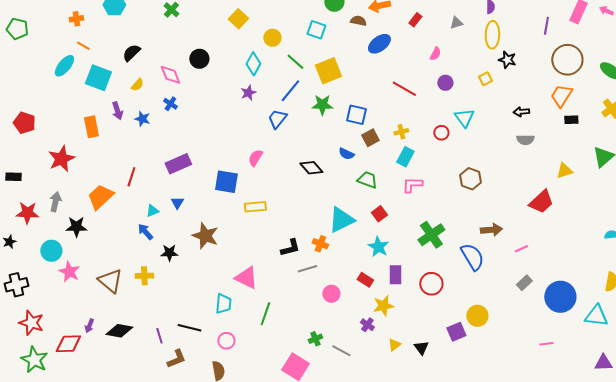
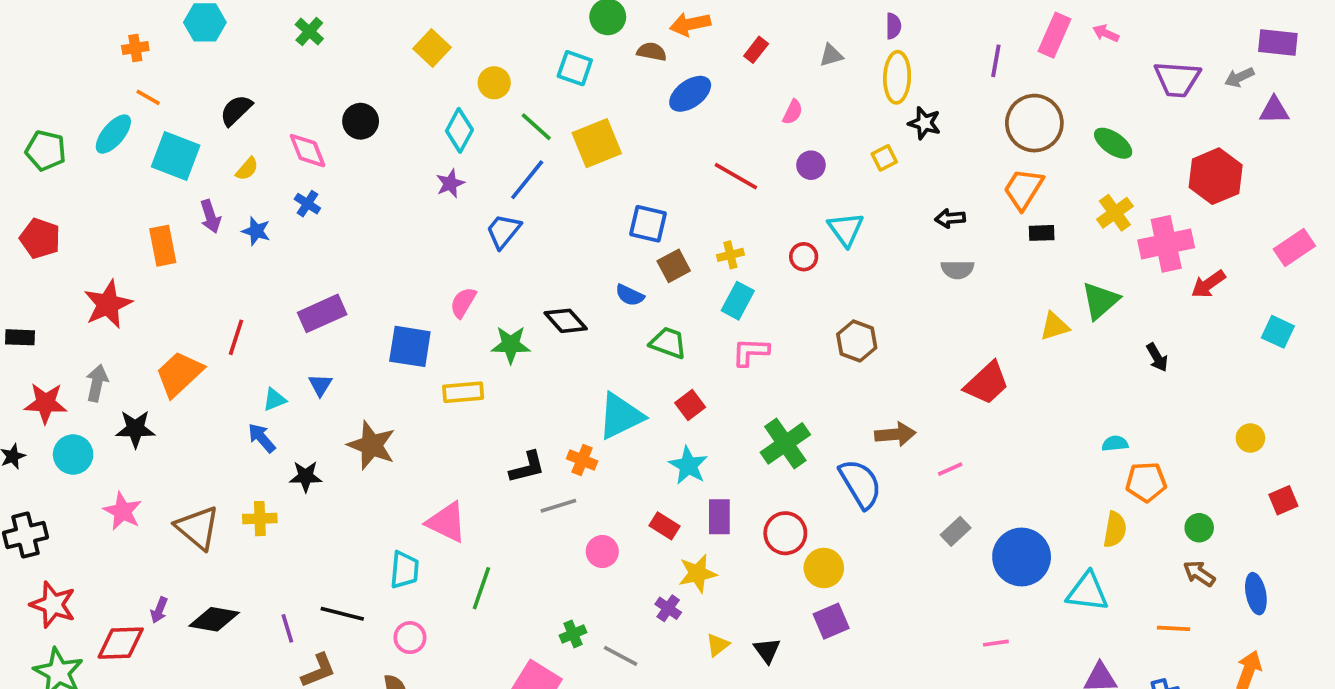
green pentagon: (17, 29) -> (46, 151), moved
green star: (322, 105) -> (511, 345), moved
yellow triangle: (564, 171) -> (1055, 326), moved
cyan circle: (51, 251) -> (73, 454), moved
yellow circle: (477, 316) -> (824, 568), moved

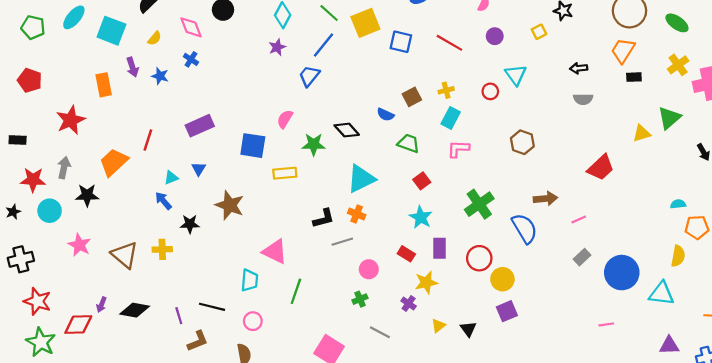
blue square: (648, 224) -> (401, 42), moved
cyan triangle: (621, 416) -> (361, 179), moved
green cross: (573, 634) -> (360, 299), moved

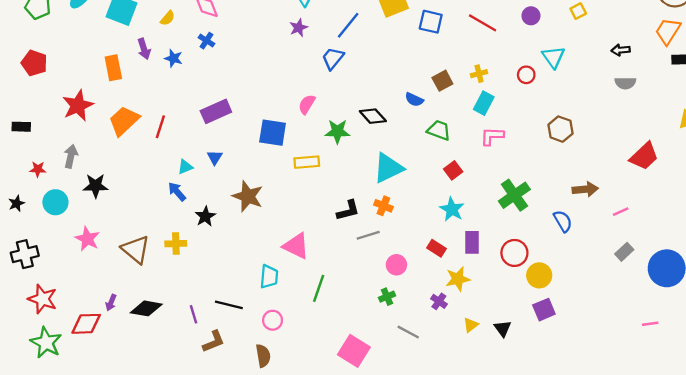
orange trapezoid: (114, 162) -> (124, 121), moved
red star: (33, 180) -> (38, 169), size x0.6
black star: (190, 224) -> (205, 216), turned -30
blue semicircle: (525, 228) -> (563, 221), size x0.7

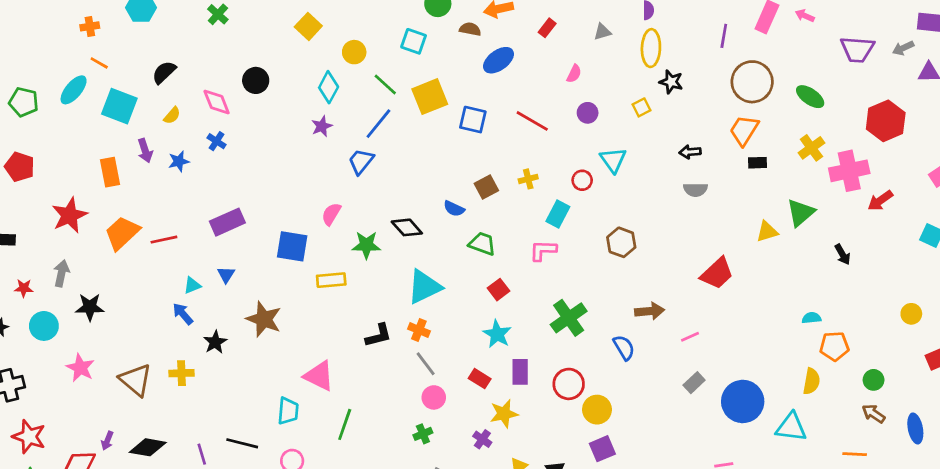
blue star: (173, 58) -> (179, 161), turned -30
cyan rectangle: (484, 103) -> (558, 214), moved
red line: (160, 127) -> (164, 240), turned 60
gray line: (368, 235) -> (426, 364), moved, turned 70

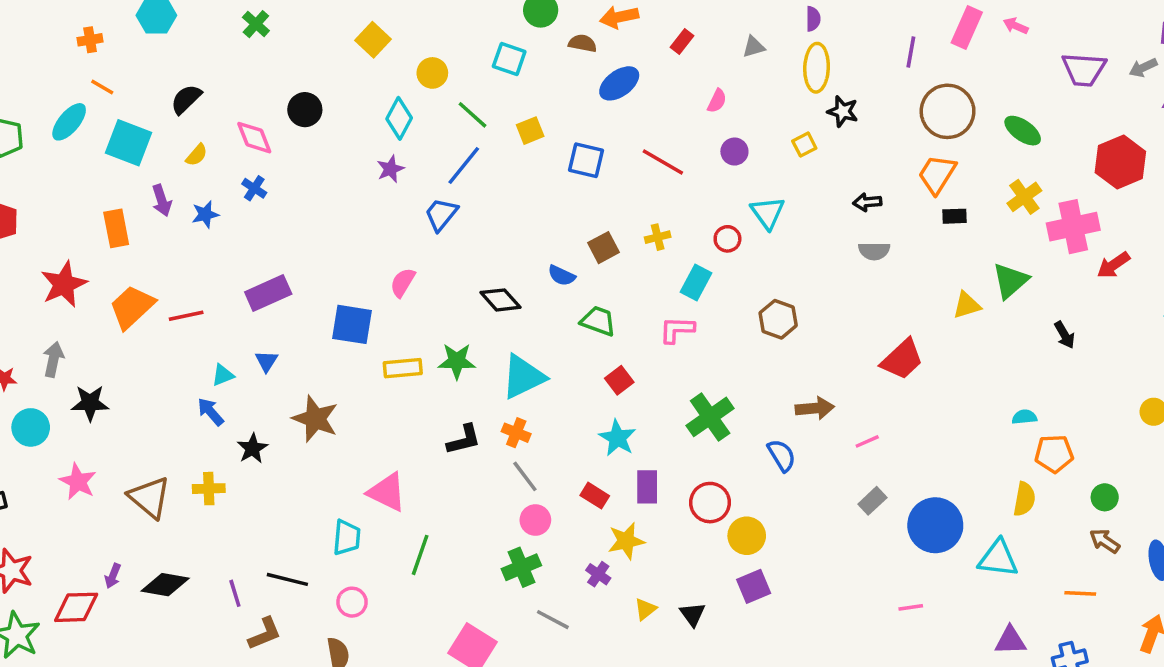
yellow square: (430, 97) -> (530, 131), size x0.6
green star: (366, 245) -> (457, 361), moved
green cross: (423, 434) -> (521, 567), size x1.5

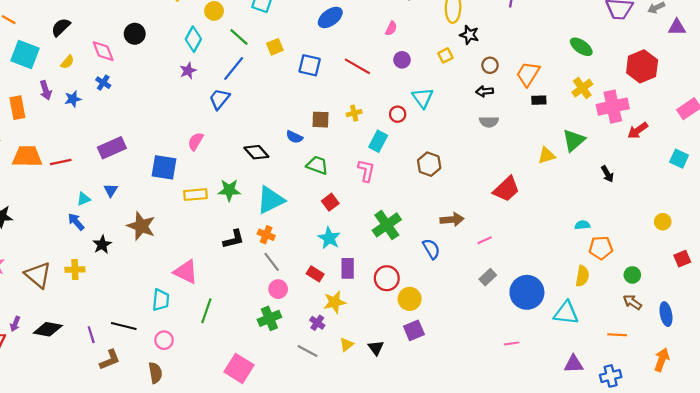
brown circle: (948, 111) -> (490, 65), moved, size x0.5
brown square: (603, 248) -> (320, 120), turned 30
orange trapezoid: (132, 307) -> (27, 157), turned 44
pink L-shape: (677, 330) -> (366, 171), turned 100
gray line: (553, 620) -> (307, 351), moved

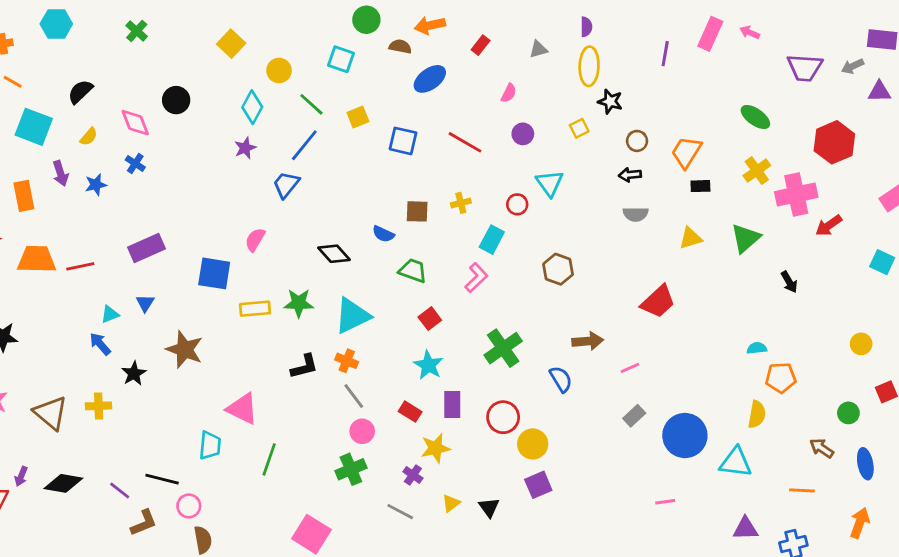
yellow triangle: (546, 155) -> (691, 238), moved
pink L-shape: (366, 171) -> (476, 278), turned 35
green circle: (632, 275) -> (848, 413), moved
purple line: (91, 335) -> (120, 490), turned -35
pink circle: (164, 340) -> (189, 506), moved

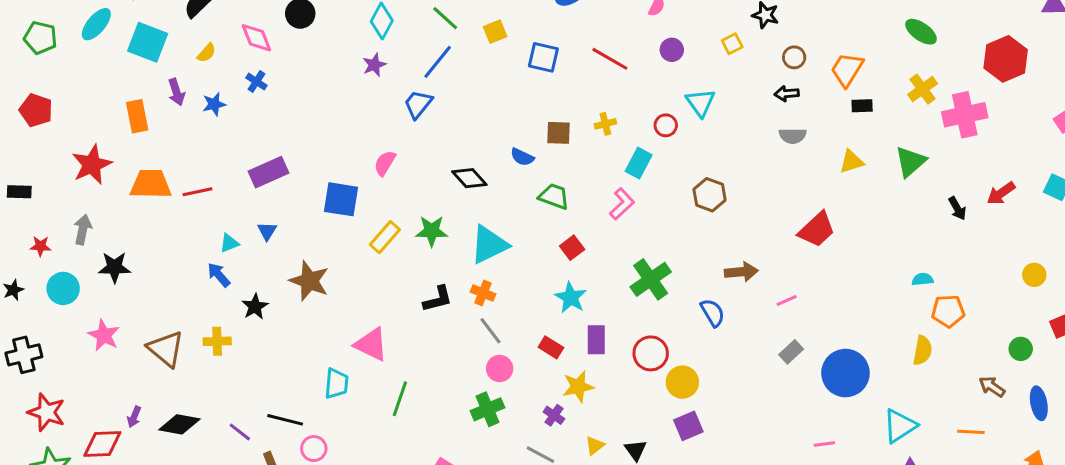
red arrow: (829, 226) -> (1001, 193), moved
yellow rectangle: (255, 309) -> (385, 237), turned -44
cyan triangle: (736, 462) -> (900, 426), moved, turned -40

